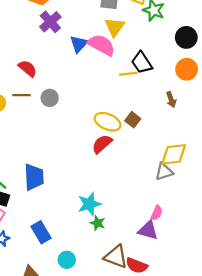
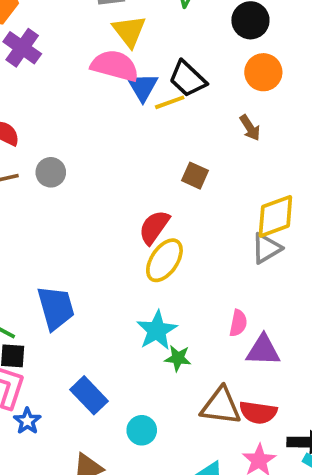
blue triangle: (79, 44) -> (143, 87), moved
yellow ellipse: (108, 122) -> (164, 260), moved, turned -65
pink semicircle: (157, 213) -> (238, 323), moved

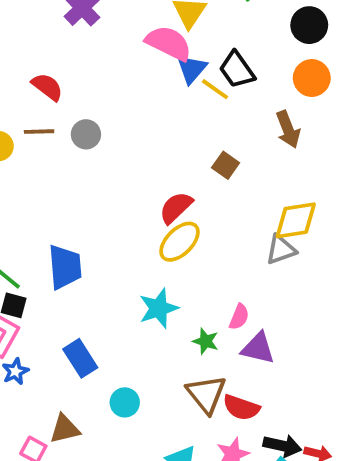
yellow line: (170, 102) -> (215, 89), turned 44
brown arrow: (250, 128) -> (288, 129), size x1.4
green star: (178, 358) -> (206, 341), moved
brown triangle: (221, 406) -> (206, 394), turned 33

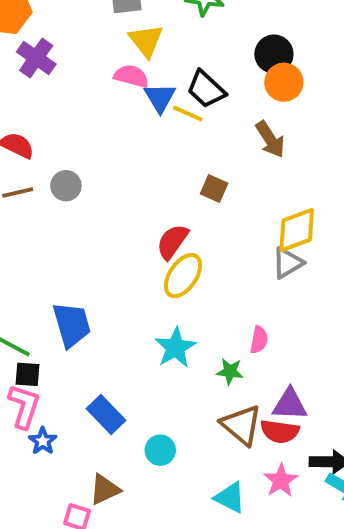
black circle: (309, 25) -> (274, 54), moved
pink semicircle: (169, 43) -> (131, 76), size x0.7
purple triangle: (258, 348) -> (290, 404), moved

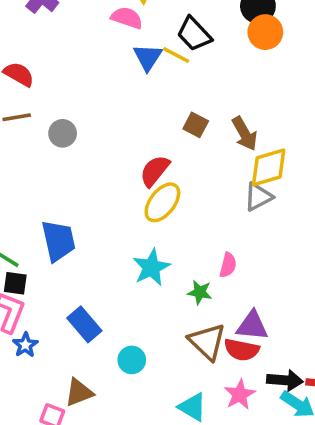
blue triangle: (160, 98) -> (148, 57), moved
brown arrow: (270, 139) -> (245, 134), moved
gray circle: (66, 186) -> (63, 133), moved

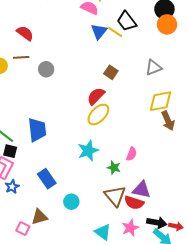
brown square: (196, 125) -> (111, 72), moved
brown arrow: (245, 134) -> (168, 121), moved
gray triangle: (258, 197) -> (154, 68), moved

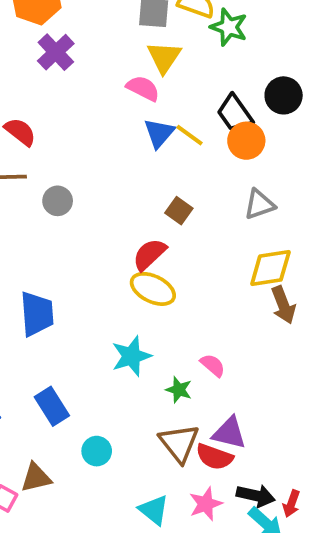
black trapezoid: (127, 21) -> (235, 113), moved
orange circle: (167, 24) -> (246, 141), moved
yellow ellipse: (98, 114) -> (153, 289), turned 70
pink semicircle: (132, 154) -> (213, 365), turned -72
red arrow: (176, 226) -> (291, 504), turned 96

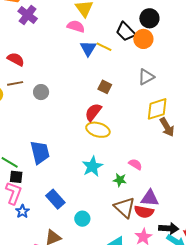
orange circle: (246, 141) -> (143, 39), moved

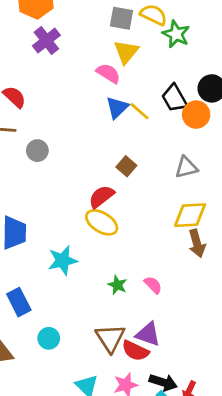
pink semicircle: (135, 164) -> (153, 285), moved
cyan star: (92, 166) -> (63, 260), moved
green star: (120, 180) -> (117, 285), moved

